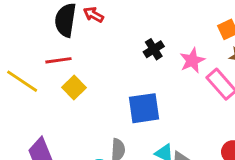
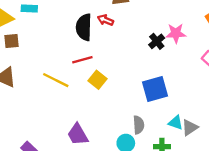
pink star: (192, 60) -> (176, 33), moved, turned 30

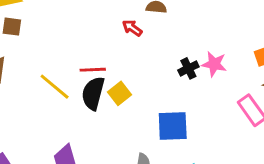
black semicircle: (84, 27) -> (93, 93), moved
yellow square: (98, 80) -> (120, 93), moved

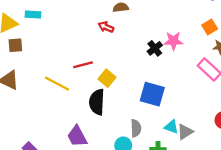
black semicircle: (93, 93) -> (97, 102), moved
blue square: (173, 126) -> (152, 94), turned 30

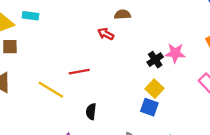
yellow square: (107, 78) -> (154, 89), moved
blue square: (152, 94) -> (149, 107), size x0.7
black semicircle: (97, 102) -> (91, 112), size x0.6

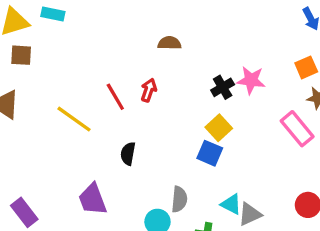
brown semicircle: (123, 14) -> (169, 43), moved
red arrow: (106, 34) -> (149, 90), moved, turned 77
red line: (79, 72) -> (115, 97), turned 66

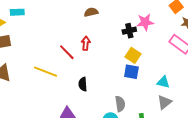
black cross: (223, 87) -> (129, 31), turned 32
cyan triangle: (231, 204) -> (163, 82), moved

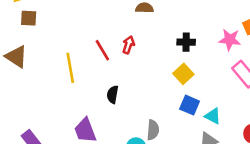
pink star: (145, 22) -> (230, 40), moved
yellow line: (45, 72) -> (70, 68), turned 45
blue square: (131, 72) -> (190, 105), moved

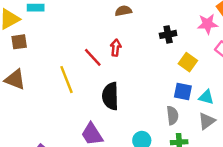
yellow square: (183, 74) -> (188, 62), moved
black semicircle: (113, 94) -> (110, 96), size x1.6
gray semicircle: (153, 130) -> (172, 115), moved

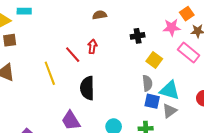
blue square: (183, 91) -> (152, 101), moved
cyan triangle: (206, 97) -> (170, 90), size x1.5
gray semicircle: (172, 115) -> (147, 83), moved

